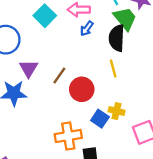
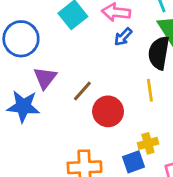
yellow cross: (117, 111) -> (148, 143), turned -35
blue square: (100, 119) -> (133, 162), moved, turned 30

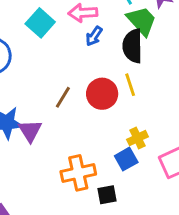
purple triangle: (45, 78) -> (30, 131), moved
red circle: (108, 111) -> (102, 94), moved

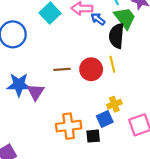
blue arrow: (94, 36) -> (98, 19), moved, turned 88
brown line: (63, 97) -> (62, 69), turned 49
black square: (107, 195) -> (93, 136), moved

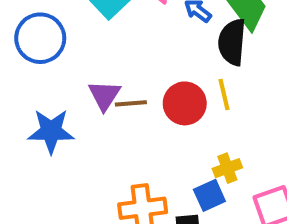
purple triangle: (36, 92) -> (104, 95), moved

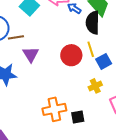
brown line: (131, 103) -> (16, 37), moved
blue square: (209, 195) -> (104, 61), moved

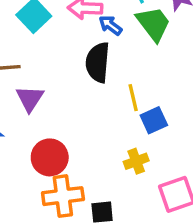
black semicircle: (93, 23) -> (98, 62), moved
red circle: (71, 55) -> (50, 157), moved

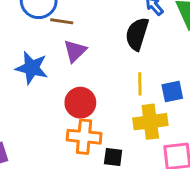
yellow line: (133, 98) -> (140, 84), moved
yellow cross: (136, 161) -> (150, 122), size x1.6

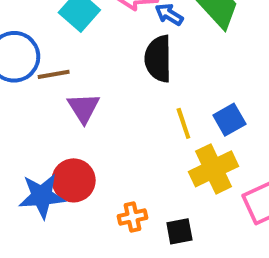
blue star: (32, 68) -> (42, 196), moved
red circle: (80, 103) -> (74, 180), moved
orange cross: (84, 137) -> (132, 217), size x0.6

